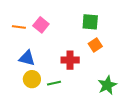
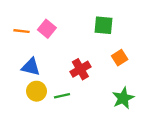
orange square: (95, 45) -> (120, 58), moved
red cross: (70, 60) -> (80, 69), turned -30

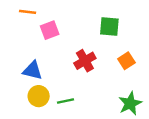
pink square: (47, 29) -> (50, 30), turned 30
orange line: (21, 31) -> (28, 12), moved
red cross: (80, 69) -> (85, 61), moved

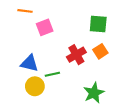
orange square: (126, 61) -> (100, 51), moved
green line: (65, 101) -> (52, 74), moved
green star: (130, 103) -> (94, 93), moved

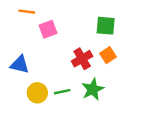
blue triangle: (29, 63) -> (20, 65), moved
green line: (52, 74) -> (62, 92), moved
green star: (94, 93) -> (93, 89), moved

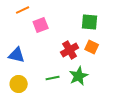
orange line: (27, 12) -> (23, 10), turned -32
orange square: (108, 55) -> (92, 47), turned -32
yellow circle: (37, 93) -> (19, 84), moved

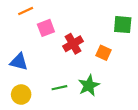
green square: (90, 22) -> (123, 25), moved
red cross: (70, 50) -> (73, 44), moved

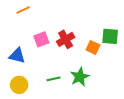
green square: (123, 25) -> (110, 36), moved
pink square: (46, 28) -> (41, 39), moved

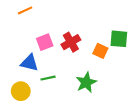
blue triangle: (17, 56) -> (29, 63), moved
green line: (53, 79) -> (48, 78), moved

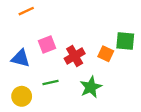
red cross: (71, 42) -> (75, 56), moved
blue triangle: (29, 63) -> (20, 58), moved

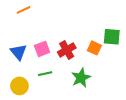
pink square: (47, 44) -> (42, 49), moved
blue triangle: (20, 58) -> (18, 52), turned 36

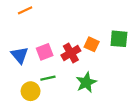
orange square: (94, 48) -> (92, 44), moved
yellow circle: (19, 86) -> (31, 91), moved

